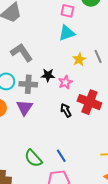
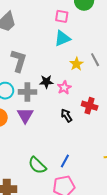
gray L-shape: (22, 52) -> (19, 61), turned 55
red cross: (89, 102) -> (90, 106), size x0.7
blue line: (61, 156) -> (65, 161), turned 64

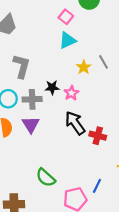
pink square: (62, 16) -> (66, 17), turned 32
red cross: (90, 106) -> (98, 136), moved
black arrow: (67, 115) -> (75, 123), size x1.6
blue line: (65, 161) -> (97, 186), moved

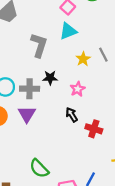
gray L-shape: (21, 66) -> (39, 45), moved
pink star: (71, 93) -> (78, 89), moved
black arrow: (75, 123) -> (72, 115), size x0.6

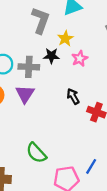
yellow star: (83, 59) -> (65, 38), moved
pink star: (78, 89) -> (80, 58), moved

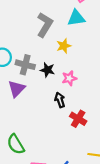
black star: (51, 56) -> (47, 70), moved
pink star: (80, 58) -> (69, 78), moved

